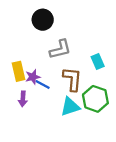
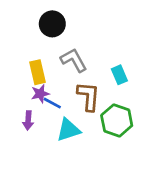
gray L-shape: (60, 49) -> (74, 60), turned -105
yellow rectangle: (18, 71) -> (38, 72), moved
cyan triangle: (70, 107) -> (68, 130), moved

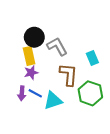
black circle: (52, 24) -> (34, 37), moved
blue line: (52, 103) -> (35, 93), moved

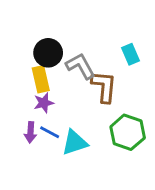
cyan rectangle: (92, 58) -> (131, 54), moved
brown L-shape: (69, 75) -> (104, 87), moved

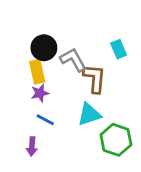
purple arrow: (30, 132) -> (32, 146), moved
green hexagon: (128, 132) -> (116, 140), moved
cyan triangle: (75, 143) -> (89, 114), moved

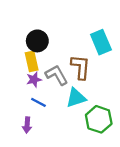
cyan rectangle: (119, 49) -> (101, 42), size x1.5
gray L-shape: (73, 60) -> (57, 75), moved

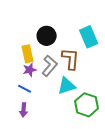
black circle: (37, 41) -> (47, 36), moved
gray L-shape: (57, 75) -> (50, 66), turned 70
blue line: (38, 102) -> (25, 89), moved

